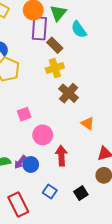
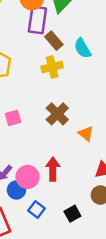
cyan semicircle: (79, 29) -> (83, 48), moved
brown cross: (69, 93) -> (57, 114), moved
pink circle: (43, 135) -> (27, 177), moved
blue circle: (31, 164) -> (16, 190), moved

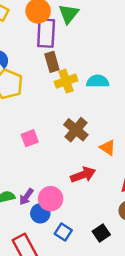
brown rectangle: (54, 41) -> (52, 62), moved, turned 30
cyan semicircle: (83, 48) -> (98, 81), moved, turned 126
red arrow: (53, 169) -> (83, 175), moved, turned 75

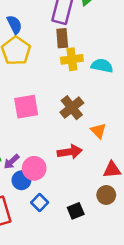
pink square: (30, 138) -> (26, 107), size x1.5

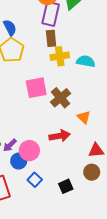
pink square: (26, 107) -> (36, 88), moved

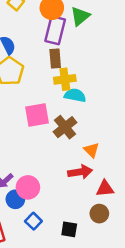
cyan semicircle: (86, 61) -> (75, 95), moved
red arrow: (60, 136) -> (80, 172), moved
black square: (66, 186) -> (69, 229), turned 32

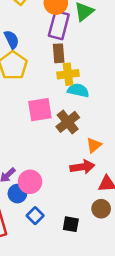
orange triangle: (91, 150) -> (94, 145), turned 35

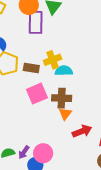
brown rectangle: (59, 53) -> (31, 68), moved, turned -63
brown cross: (68, 122) -> (62, 98), turned -36
orange triangle: (94, 145) -> (65, 114), moved

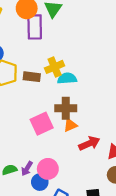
pink square: (37, 94) -> (42, 124), moved
orange triangle: (65, 114) -> (70, 125), turned 32

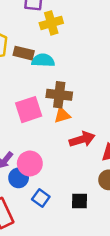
yellow cross: (55, 67) -> (51, 23), moved
cyan semicircle: (67, 78) -> (43, 60), moved

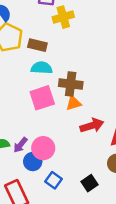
cyan semicircle: (43, 60) -> (42, 68), moved
black square: (79, 201) -> (90, 183), turned -35

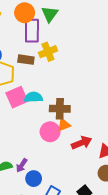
brown rectangle: (37, 45) -> (26, 60), moved
pink square: (42, 98) -> (17, 97), moved
pink circle: (43, 148) -> (50, 132), moved

